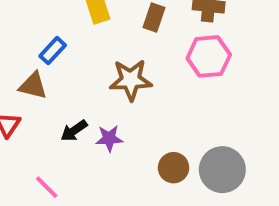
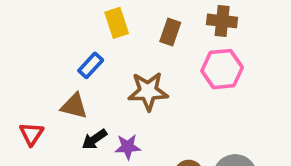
blue rectangle: (53, 51) -> (91, 65), moved
brown triangle: (33, 86) -> (74, 106), moved

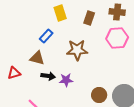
red triangle: (31, 134) -> (14, 73), turned 40
black arrow: (94, 139) -> (48, 76), turned -136

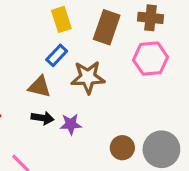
brown rectangle: (89, 18) -> (107, 27), size x1.5
blue rectangle: (46, 36) -> (57, 55), moved
brown triangle: (37, 58) -> (39, 87), moved

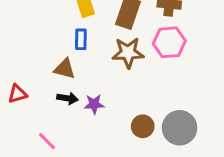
blue rectangle: (57, 55) -> (81, 39), turned -42
brown star: (88, 77) -> (128, 53), moved

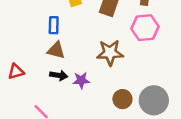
blue rectangle: (81, 39) -> (54, 25), moved
brown star: (128, 53) -> (110, 53), moved

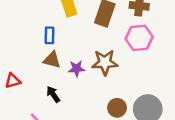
black arrow: (59, 75) -> (53, 94), moved, turned -133
purple star: (81, 80) -> (77, 69), moved

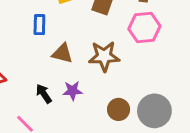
brown triangle: (52, 60) -> (62, 53), moved
purple star: (77, 69) -> (72, 91), moved

